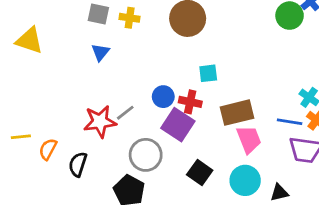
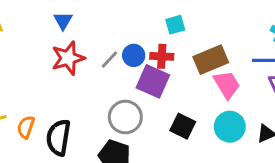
gray line: (125, 113) -> (109, 60), moved
red star: (100, 122) -> (68, 58), moved
black semicircle: (78, 164) -> (58, 138), size x1.4

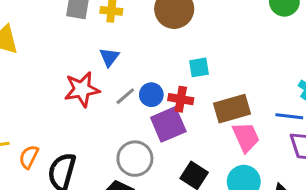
blue triangle: (63, 21) -> (109, 57), moved
purple square: (153, 81) -> (168, 124), turned 36

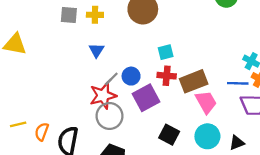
red star: (82, 89) -> (103, 96), moved
red cross: (181, 99) -> (167, 76), moved
gray circle: (135, 159) -> (110, 116), moved

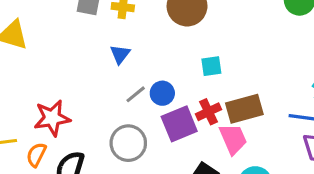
red cross: (167, 76) -> (208, 112), moved, turned -36
red star: (103, 96) -> (52, 118), moved
pink trapezoid: (206, 102) -> (233, 139), moved

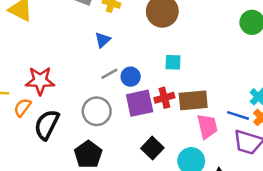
pink trapezoid: (233, 139) -> (207, 126), moved

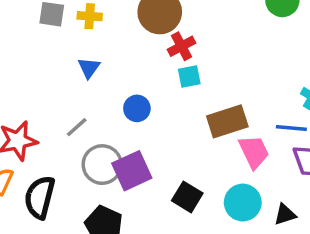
gray line: (109, 74) -> (77, 127), moved
red cross: (164, 98) -> (182, 46), moved
purple square: (140, 103) -> (132, 171), moved

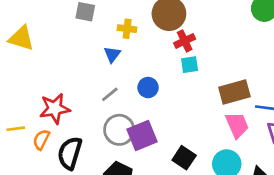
yellow cross: (90, 16) -> (127, 29), moved
brown rectangle: (227, 121) -> (234, 92), moved
gray line: (77, 127) -> (110, 94), moved

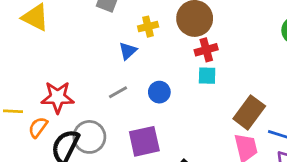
yellow cross: (127, 29) -> (148, 27), turned -30
brown rectangle: (234, 92) -> (249, 112), turned -48
gray circle: (119, 130) -> (89, 137), moved

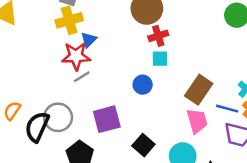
yellow cross: (148, 27) -> (69, 20), moved, size x1.5
blue circle: (159, 92) -> (143, 85), moved
red star: (58, 97) -> (76, 56), moved

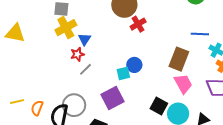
red star: (76, 56) -> (77, 54), size x0.6
cyan square: (160, 59) -> (123, 73), moved
blue line: (227, 109) -> (200, 34), moved
black square: (143, 145) -> (159, 106), moved

